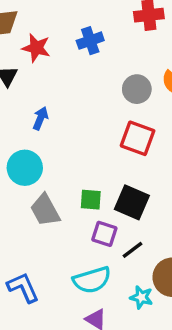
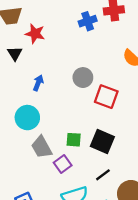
blue cross: (90, 41) -> (88, 21), moved
gray circle: (137, 89) -> (83, 78), moved
purple square: (104, 234) -> (63, 164), moved, turned 36

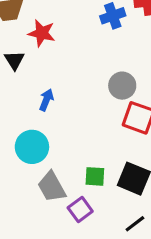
gray circle: (83, 78) -> (122, 86), moved

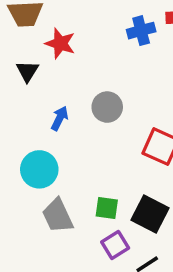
gray circle: (122, 86) -> (107, 107), moved
purple square: (80, 209) -> (115, 245), moved

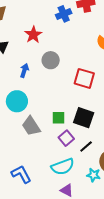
red star: (60, 43) -> (33, 35), moved, turned 30

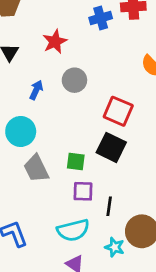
black square: (84, 118) -> (111, 147), moved
purple square: (66, 138) -> (83, 191), turned 35
black line: (86, 147) -> (109, 206), turned -48

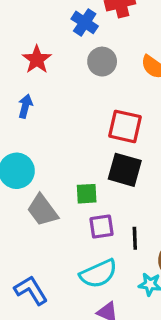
blue cross: (101, 18) -> (85, 22), turned -30
gray circle: (74, 80) -> (102, 62), moved
blue arrow: (36, 90) -> (25, 106), moved

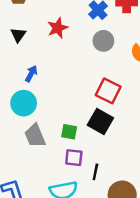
blue arrow: (25, 106) -> (31, 74), moved

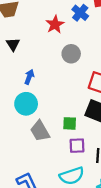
red star: (58, 28) -> (55, 24), moved
gray circle: (103, 41) -> (71, 54), moved

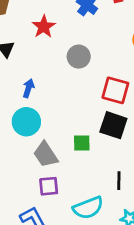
red star: (55, 24) -> (44, 27), moved
purple square: (77, 146) -> (49, 186), moved

